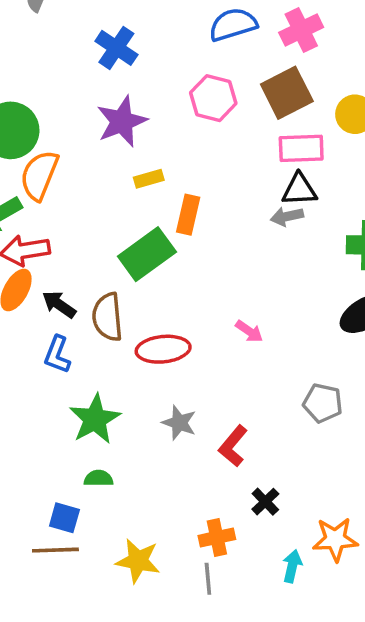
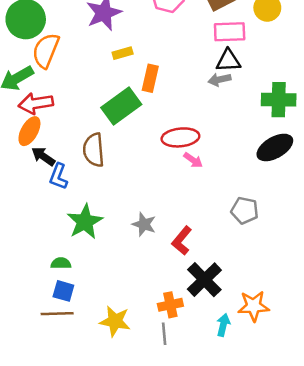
black arrow: (59, 304) -> (43, 156), moved
red ellipse: (163, 349) -> (180, 137), moved
green semicircle: (99, 478) -> (61, 263), moved
black cross: (265, 502) -> (204, 280), size x1.8

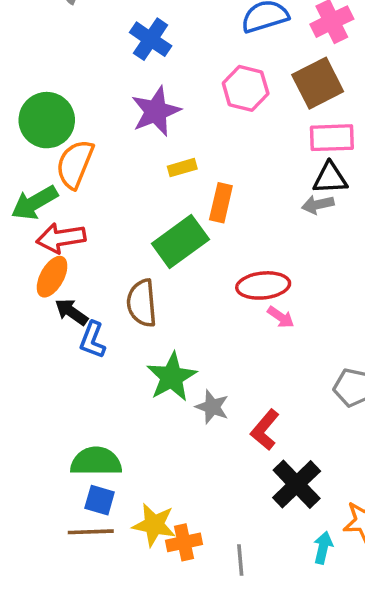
green star: (85, 222) -> (172, 377), moved
green semicircle: (61, 263) -> (96, 461), size x1.8
orange cross: (170, 305) -> (184, 542), moved
yellow star: (115, 321) -> (154, 525), moved

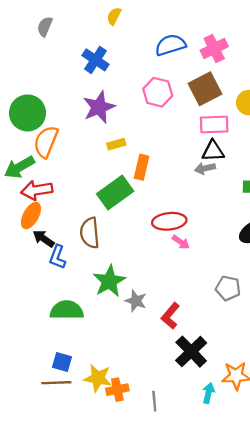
green semicircle: (96, 461) -> (67, 310), moved

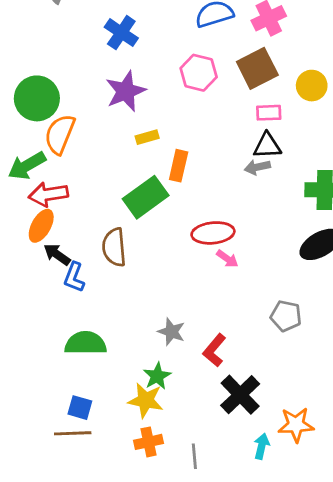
pink rectangle: (214, 124) -> (269, 113), size x0.7
green star: (109, 281) -> (157, 376), moved, size x0.7
yellow star: (98, 378) -> (146, 400), moved

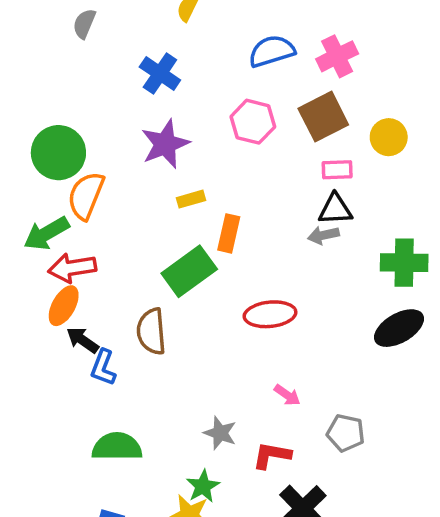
pink arrow: (227, 259) -> (287, 395), moved
gray pentagon: (286, 316) -> (346, 433), moved
red L-shape: (214, 350) -> (272, 455), turned 60

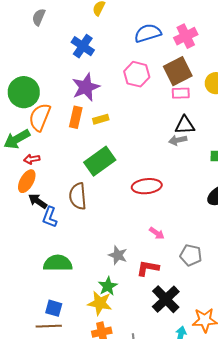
pink rectangle: (337, 170) -> (181, 93), moved
orange rectangle: (229, 233) -> (76, 117), moved
red arrow: (72, 268) -> (32, 159), size x0.6

